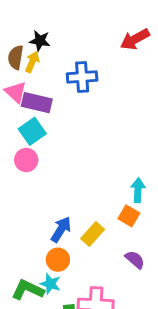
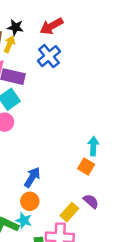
red arrow: (135, 39) -> (51, 26), moved
blue cross: (82, 77) -> (49, 56), turned -35
yellow rectangle: (93, 234) -> (69, 212), moved

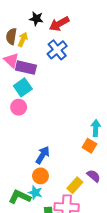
black star: (15, 27) -> (36, 19), moved

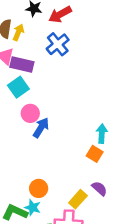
pink circle: (19, 107) -> (30, 113), moved
blue arrow: (43, 155) -> (41, 128), moved

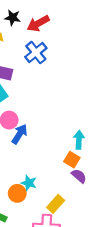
purple semicircle: (99, 188) -> (79, 176), moved
cyan star: (33, 208) -> (29, 183), moved

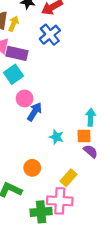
orange square: (72, 160) -> (84, 136), turned -32
cyan star: (29, 183) -> (56, 137), moved

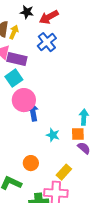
pink circle: (25, 98) -> (24, 100), size x1.5
blue arrow: (34, 112) -> (33, 112), turned -42

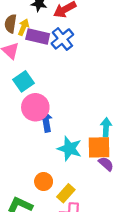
purple rectangle: (17, 59) -> (38, 37), moved
orange square: (78, 134) -> (99, 147), size x1.5
cyan star: (53, 135) -> (69, 149), size x1.5
yellow rectangle: (64, 172) -> (66, 193), moved

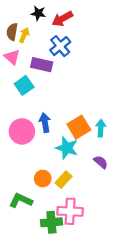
purple rectangle: (38, 37) -> (42, 65), moved
pink circle: (35, 107) -> (22, 131), moved
orange square: (99, 147) -> (79, 127), moved, turned -30
yellow rectangle: (66, 193) -> (63, 180), moved

